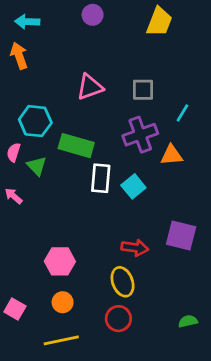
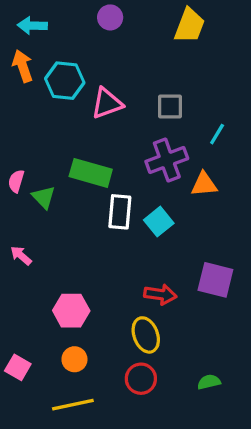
cyan hexagon: (35, 121) -> (65, 81), moved
pink arrow: (14, 196) -> (21, 256), moved
green semicircle: (188, 321) -> (209, 382), moved

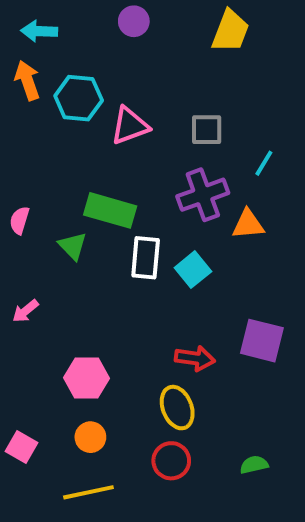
green triangle: (44, 197) -> (73, 246), moved
pink arrow: (21, 256) -> (25, 311), turned -80

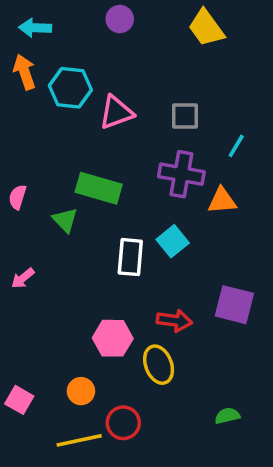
yellow trapezoid: (230, 31) -> (206, 28), turned 123
purple cross: (203, 195) -> (181, 174), turned 30
white rectangle: (146, 258) -> (130, 257), moved
pink hexagon: (86, 378) -> (113, 338), moved
red circle: (171, 461) -> (123, 423), moved

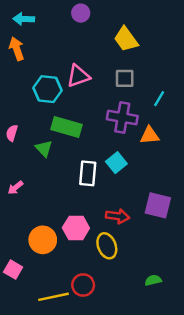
yellow trapezoid: (206, 28) -> (126, 39), moved
cyan hexagon: (70, 88) -> (47, 89), moved
orange circle: (81, 391) -> (43, 240), moved, size x1.5

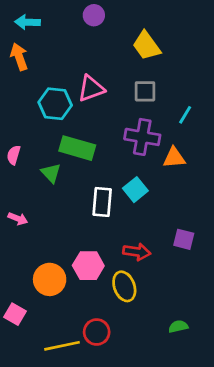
pink arrow: (15, 188) -> (18, 219), turned -119
purple square: (158, 205) -> (184, 239), size x0.7

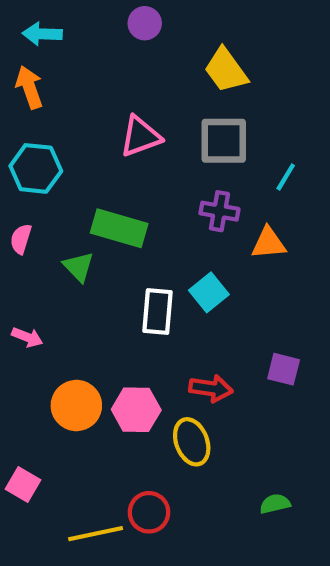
gray square: (145, 91) -> (224, 141), size x1.4
cyan hexagon: (55, 104) -> (36, 168), moved
purple cross: (142, 137) -> (219, 211), size x0.7
orange circle: (50, 279) -> (76, 405), moved

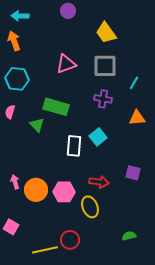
orange triangle: (269, 243) -> (137, 118), moved
pink arrow: (27, 337) -> (15, 182), moved, turned -128

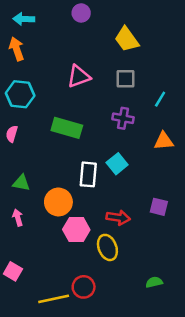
gray square: (105, 66) -> (125, 79), size x0.7
green triangle: (37, 125) -> (21, 183), moved, turned -35
orange circle: (36, 190) -> (58, 202), moved

